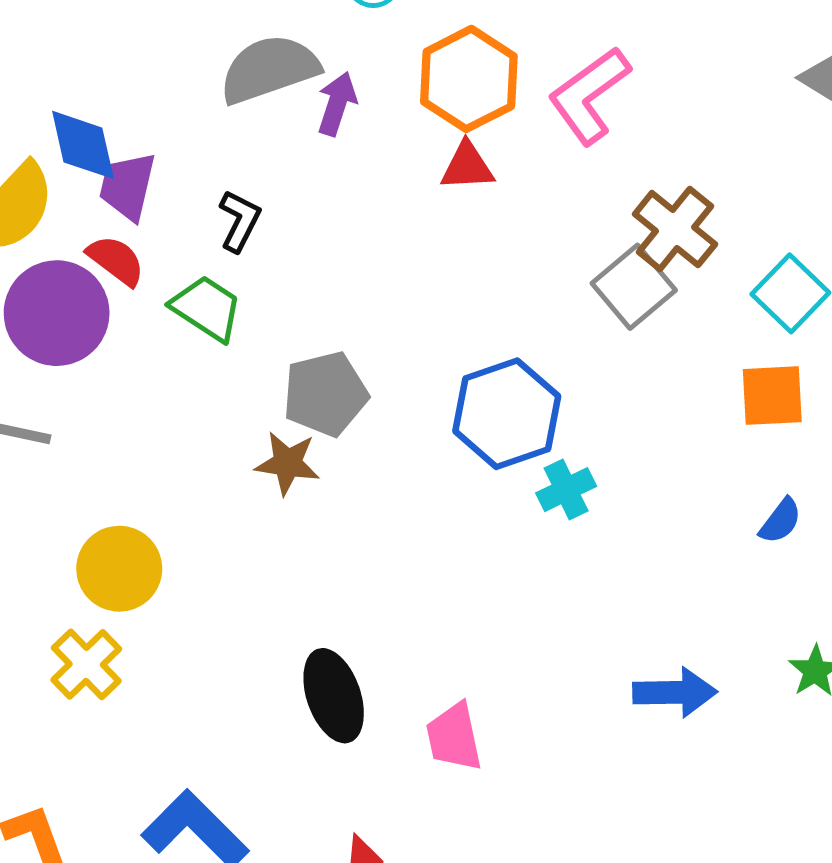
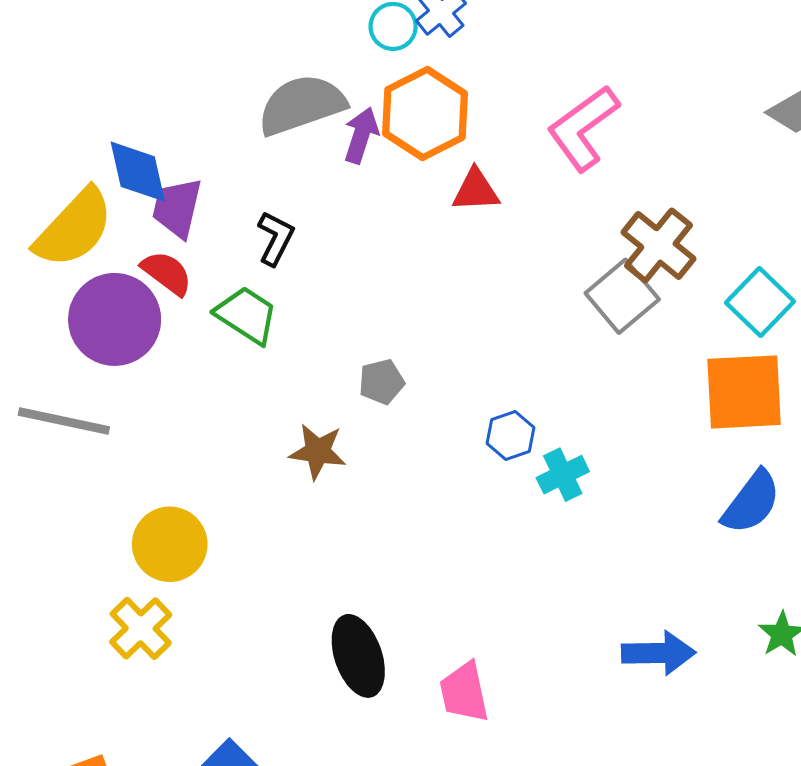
orange hexagon: (469, 79) -> (425, 113), moved
gray pentagon: (325, 394) -> (381, 382), moved, size x0.6
orange square: (772, 396) -> (744, 392), size x1.4
blue hexagon: (507, 414) -> (511, 435), moved, size x0.5
blue semicircle: (780, 521) -> (751, 502), size x1.6

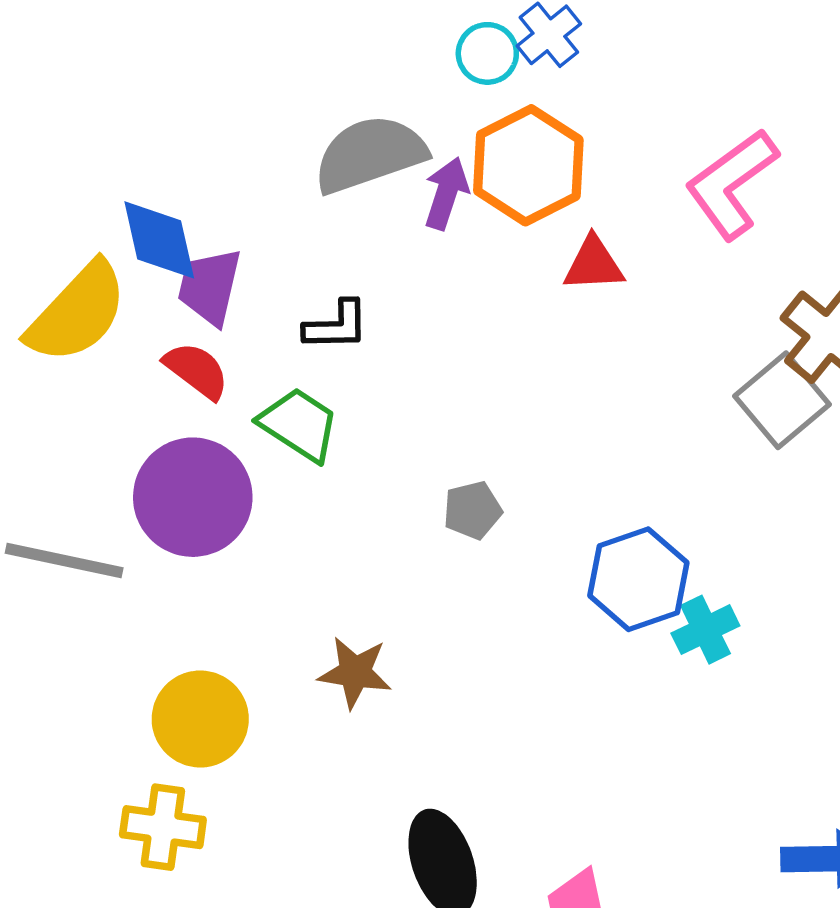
black L-shape: (276, 238) -> (336, 326), turned 62
purple circle: (115, 319) -> (193, 497), moved
blue hexagon: (511, 435) -> (638, 579), size x1.6
brown star: (318, 451) -> (355, 672), moved
yellow cross: (141, 628) -> (163, 827), turned -38

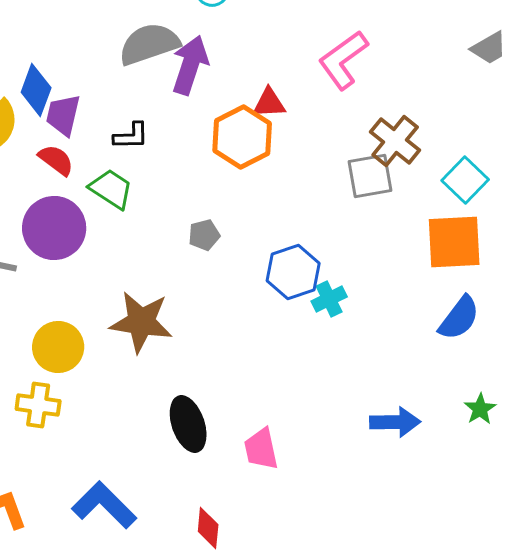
orange hexagon: (528, 165) -> (242, 137), moved
purple arrow: (446, 193) -> (190, 65), size x1.5
blue diamond: (159, 240) -> (36, 90), turned 33
gray square: (782, 400) -> (370, 176), turned 30
brown star: (355, 672) -> (141, 322), size x1.6

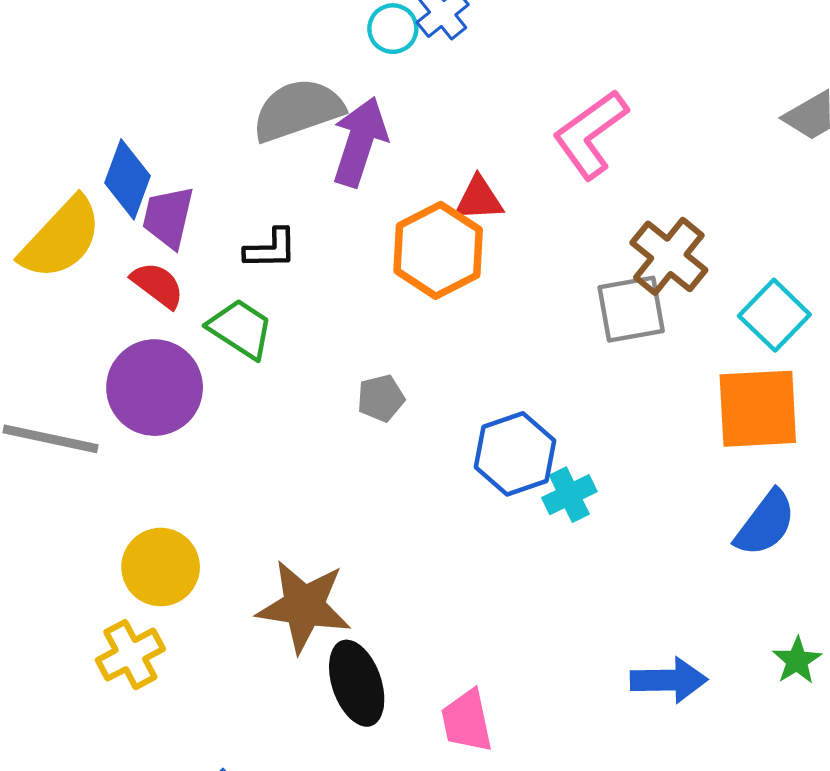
brown star: (141, 322) -> (304, 606), moved
yellow cross: (38, 405) -> (130, 655), turned -36

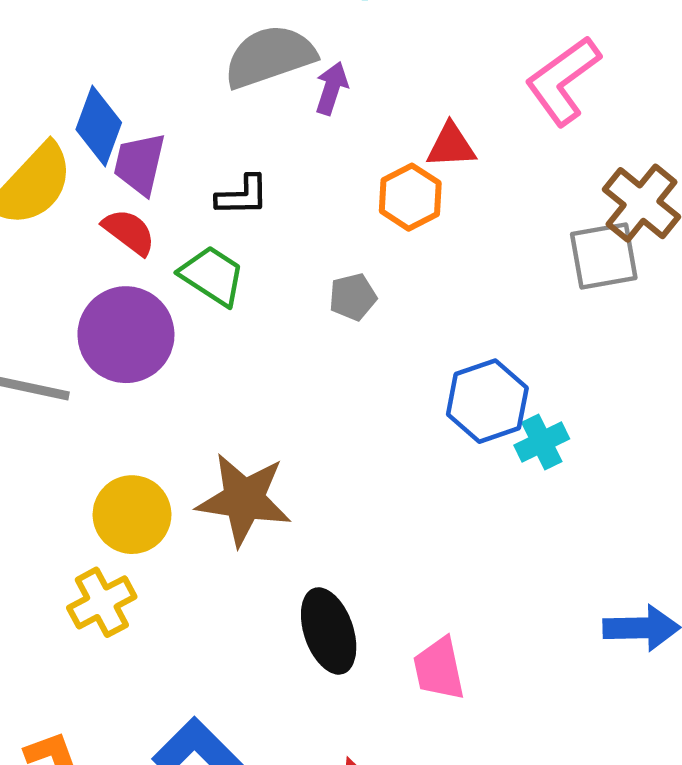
purple arrow: (360, 142) -> (332, 88), size x0.6
orange hexagon: (438, 250) -> (410, 197), size x0.7
gray pentagon: (381, 398) -> (353, 297), moved
brown star: (304, 606) -> (244, 499), moved

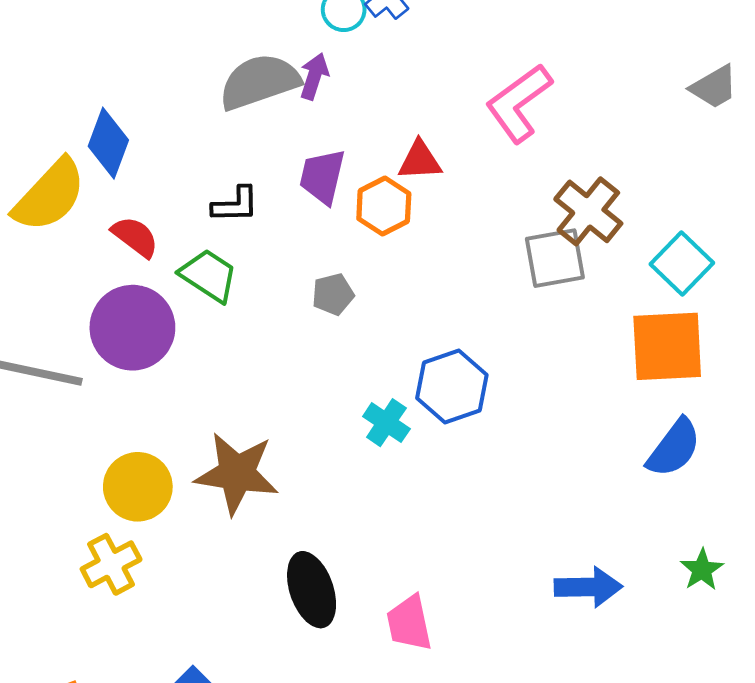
purple arrow: (332, 88) -> (314, 76), moved
purple trapezoid: (140, 164) -> (322, 177), moved
cyan cross: (542, 442) -> (386, 423), moved, turned -30

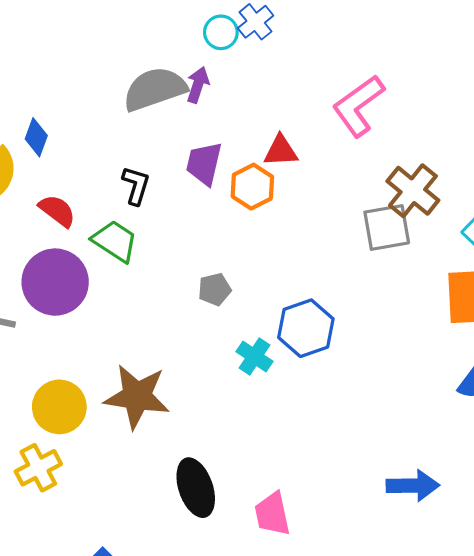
blue diamond: (108, 143) -> (36, 137), size x0.7
black L-shape: (235, 205) -> (136, 186), turned -72
gray pentagon: (333, 294) -> (215, 289), moved

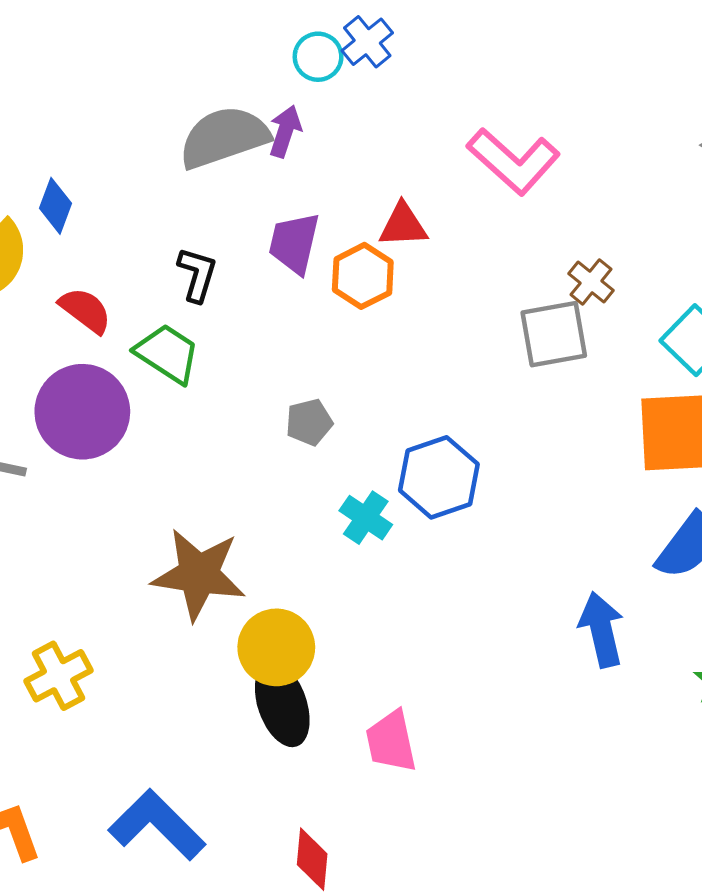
pink L-shape: (358, 106) -> (513, 161), turned -102
brown cross: (413, 191) -> (591, 282), size x0.6
yellow circle: (59, 407) -> (276, 647), moved
blue arrow: (413, 486) -> (601, 629), moved, turned -102

